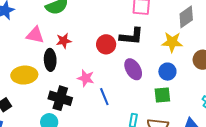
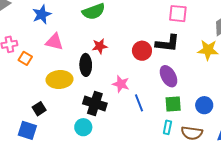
pink triangle: (35, 35) -> (54, 42), moved
blue circle: (167, 72) -> (204, 105), moved
green square: (162, 95) -> (173, 104), moved

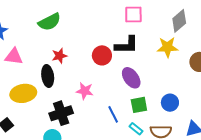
black cross: (95, 103) -> (61, 113), turned -30
blue line: (139, 103) -> (113, 114), moved
cyan rectangle: (167, 127) -> (136, 129), turned -56

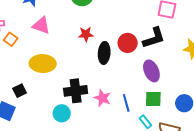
black L-shape: (127, 45) -> (154, 38), turned -30
black ellipse: (48, 76) -> (104, 53), moved
pink star: (85, 91) -> (102, 98), moved

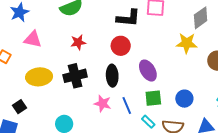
black L-shape: (154, 38) -> (128, 18), moved, turned 30
black ellipse: (104, 53) -> (112, 76), moved
black cross: (76, 91) -> (75, 76), moved

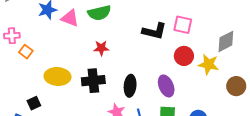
pink triangle: (33, 39) -> (70, 18), moved
red circle: (121, 46) -> (184, 56), moved

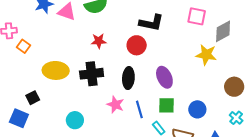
pink square: (183, 25) -> (197, 16), moved
red circle: (184, 56) -> (137, 45), moved
brown circle: (236, 86) -> (234, 87), moved

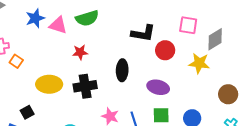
red star: (99, 41) -> (80, 52), moved
red circle: (137, 45) -> (165, 50), moved
purple ellipse: (164, 77) -> (158, 87), turned -50
black ellipse: (128, 78) -> (122, 70), moved

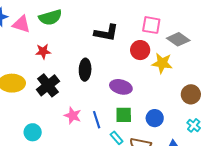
gray diamond: (215, 39) -> (178, 39), turned 65
red circle: (165, 50) -> (140, 50), moved
black cross: (85, 86) -> (48, 85), turned -30

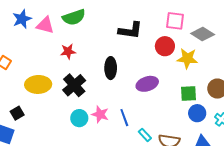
purple ellipse: (121, 87) -> (147, 84), turned -30
green square: (124, 115) -> (189, 93), moved
blue circle: (155, 118) -> (197, 113), moved
cyan circle: (33, 132) -> (79, 118), moved

